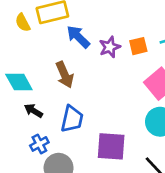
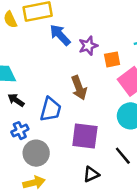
orange square: (138, 46) -> (112, 59), moved
brown arrow: (65, 75) -> (79, 88), moved

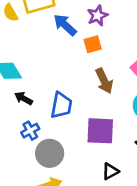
purple star: (88, 46) -> (97, 16), moved
orange square: (112, 59) -> (93, 44), moved
brown arrow: (79, 88) -> (104, 81), moved

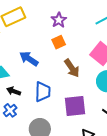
blue arrow: (65, 25) -> (29, 59), moved
blue cross: (30, 131) -> (10, 110), moved

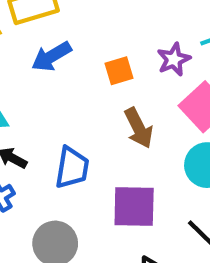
purple star: (59, 20) -> (174, 59), moved
blue arrow: (29, 59) -> (51, 56), moved, turned -72

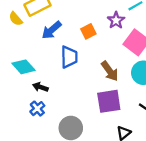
brown arrow: (139, 128) -> (110, 71), moved
blue trapezoid: (72, 168) -> (69, 57), moved

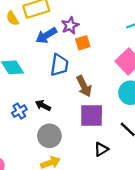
purple star: (116, 20) -> (70, 25), moved
brown arrow: (110, 71) -> (84, 86), moved
black arrow: (40, 87) -> (43, 105), moved

